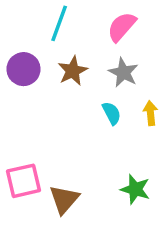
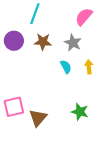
pink semicircle: (122, 27) -> (84, 17), moved
brown star: (73, 71) -> (43, 42), turned 30

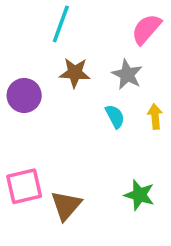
purple circle: (14, 41) -> (24, 95), moved

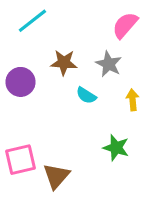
cyan line: (61, 24) -> (32, 21), moved, turned 32
cyan semicircle: (115, 116) -> (86, 95), moved, turned 150
green star: (139, 195) -> (116, 148), moved

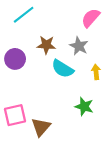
cyan semicircle: (86, 95) -> (63, 69), size x1.5

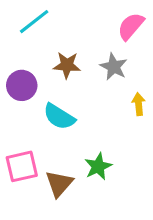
cyan semicircle: (63, 69) -> (59, 117), moved
green star: (84, 106) -> (98, 166), moved, turned 30

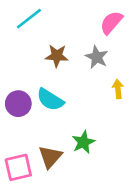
purple circle: (22, 85) -> (18, 104), moved
pink square: (22, 166) -> (18, 167), moved

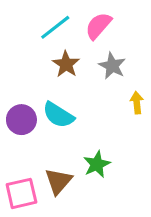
cyan line: (29, 19) -> (55, 27), moved
pink semicircle: (111, 23) -> (98, 26), moved
brown star: (57, 56) -> (66, 64), turned 30

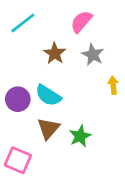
cyan line: (55, 27) -> (23, 23), moved
brown triangle: (58, 181) -> (48, 128), moved
pink square: (21, 193) -> (18, 160), turned 36

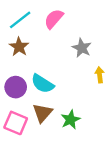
pink semicircle: (81, 22) -> (54, 19), moved
brown star: (55, 53) -> (19, 47), moved
pink square: (18, 160) -> (16, 123), moved

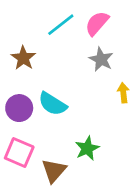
pink semicircle: (54, 19) -> (97, 23), moved
cyan line: (20, 20) -> (61, 25), moved
brown triangle: (43, 113) -> (54, 171), moved

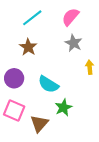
cyan line: (61, 25) -> (32, 18), moved
brown star: (23, 58) -> (28, 47), moved
cyan semicircle: (53, 104) -> (48, 84), moved

